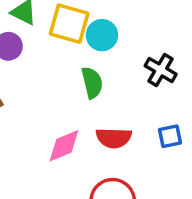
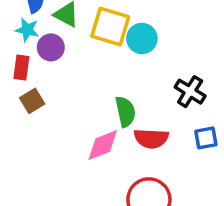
black cross: (161, 70) -> (190, 92), moved
green semicircle: (92, 83) -> (125, 112), moved

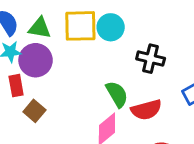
purple circle: (51, 47) -> (36, 60), size x1.4
black cross: (190, 92) -> (151, 59), moved

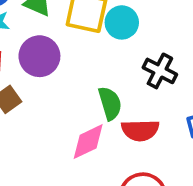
purple circle: (36, 60) -> (39, 56), moved

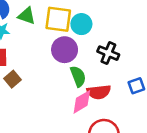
purple circle: (39, 56) -> (65, 50), moved
pink diamond: (88, 142) -> (82, 102), moved

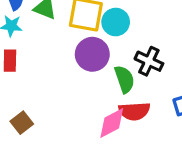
green semicircle: (78, 76) -> (125, 79), moved
brown square: (12, 79) -> (22, 123), moved

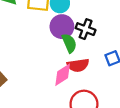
purple circle: (92, 54) -> (62, 27), moved

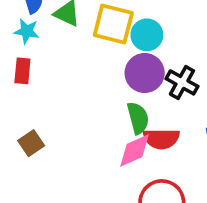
green semicircle: (69, 43) -> (138, 118), moved

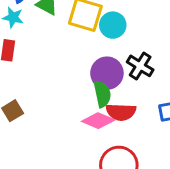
purple circle: (145, 73) -> (107, 73), moved
pink diamond: (135, 150) -> (98, 121), turned 44

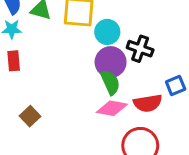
cyan circle: (113, 25) -> (107, 32), moved
red semicircle: (121, 112) -> (148, 103), moved

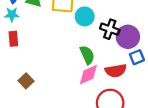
purple circle: (111, 62) -> (128, 37), moved
pink diamond: (112, 108) -> (88, 75), turned -35

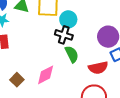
black cross: (110, 29) -> (64, 35), moved
pink diamond: (88, 75) -> (46, 75), moved

